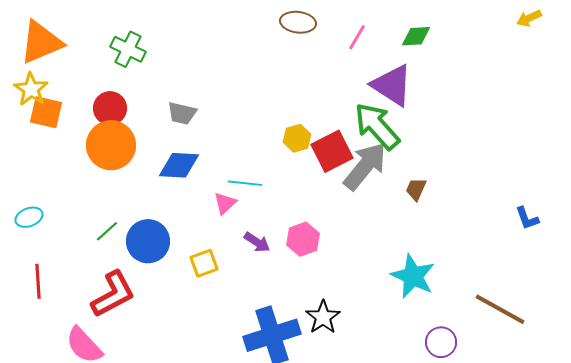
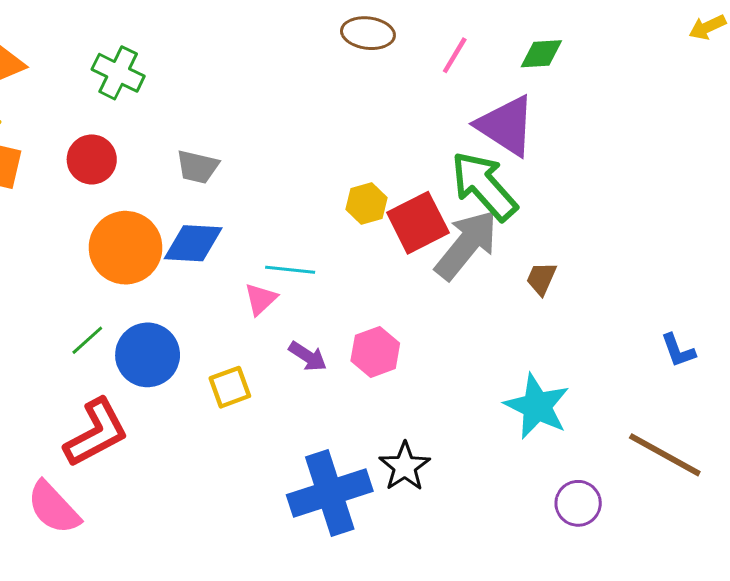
orange circle: (111, 145) -> (126, 248), moved
blue L-shape: (527, 218) -> (678, 350), moved

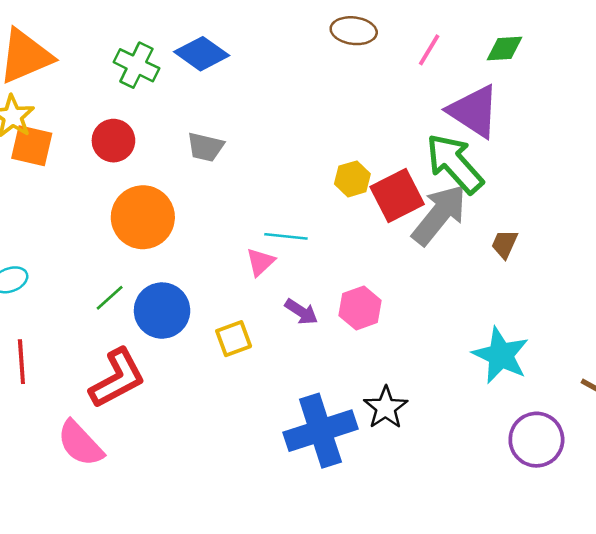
blue diamond: (193, 243) -> (202, 54), moved, turned 32
purple circle: (578, 503) -> (536, 440), size x1.4

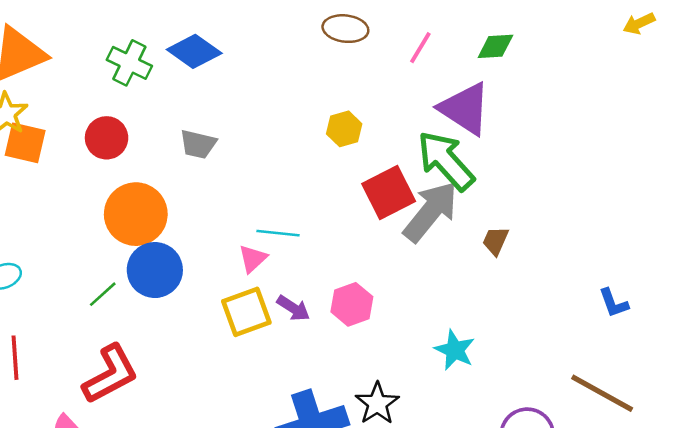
yellow hexagon: (352, 179) -> (344, 129), moved
blue circle: (162, 311) -> (155, 270), moved
yellow square: (234, 339) -> (246, 312), moved, size x1.4
cyan star: (501, 355) -> (455, 350), moved, size x0.7

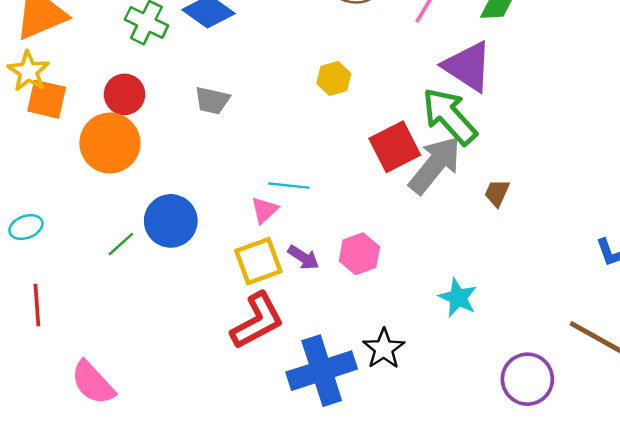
yellow hexagon: (344, 129) -> (334, 79), moved
orange circle: (136, 214) -> (110, 143), moved
red L-shape: (110, 374) -> (257, 321), moved

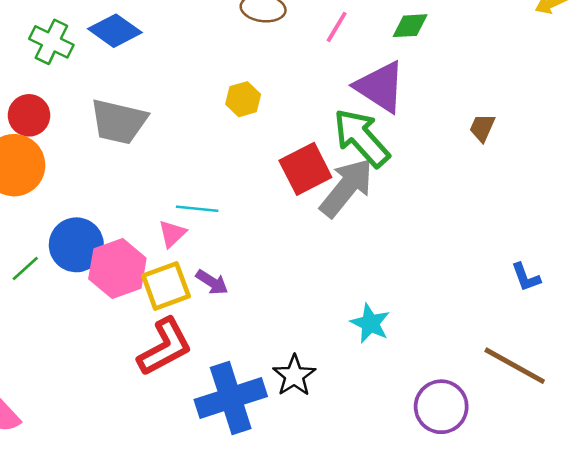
gray trapezoid: (212, 100) -> (119, 122), size x1.6
brown trapezoid: (497, 193) -> (482, 128), moved
pink hexagon: (359, 254) -> (117, 269), moved, size x1.4

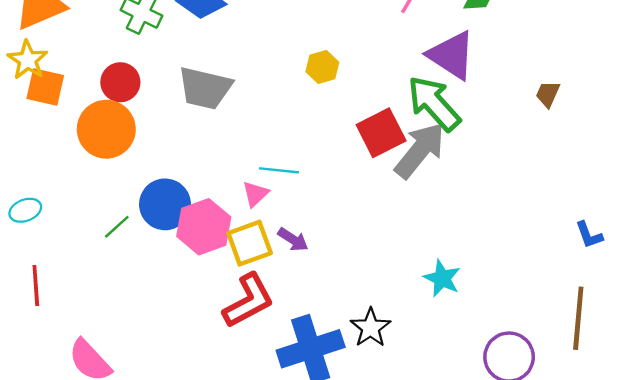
brown line: (515, 366) -> (578, 318), turned 66

